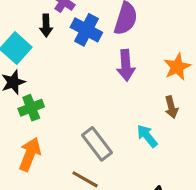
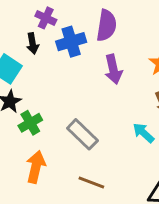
blue cross: (86, 30) -> (71, 42), turned -36
gray rectangle: (97, 144) -> (82, 134), moved

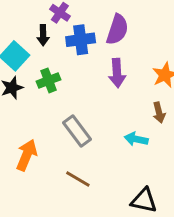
green cross: (30, 123) -> (48, 80), moved
cyan arrow: (143, 133) -> (136, 139), turned -40

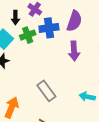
black arrow: (43, 35) -> (15, 18), moved
green cross: (48, 80) -> (28, 35), moved

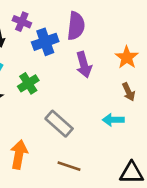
green cross: (28, 35) -> (28, 83), moved

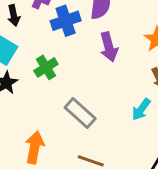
cyan arrow: (113, 120) -> (141, 109), turned -54

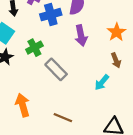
gray rectangle: (80, 113) -> (56, 69), moved
orange arrow: (35, 147) -> (23, 105), turned -30

